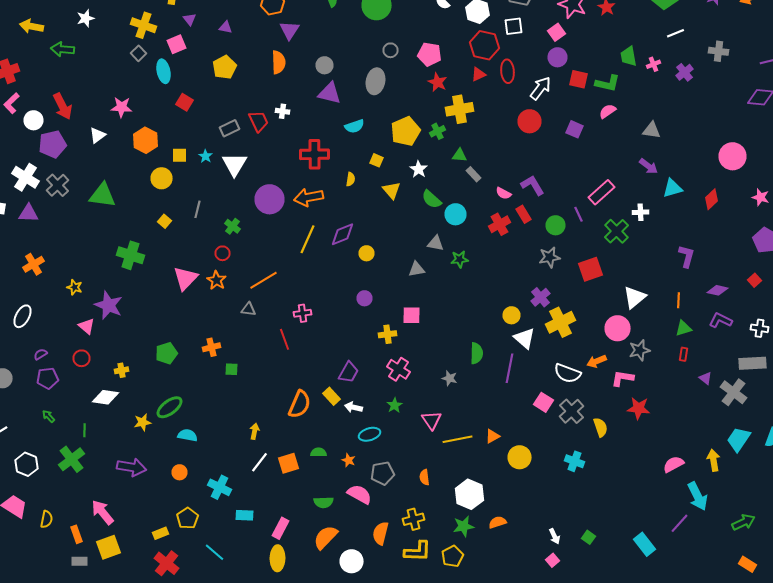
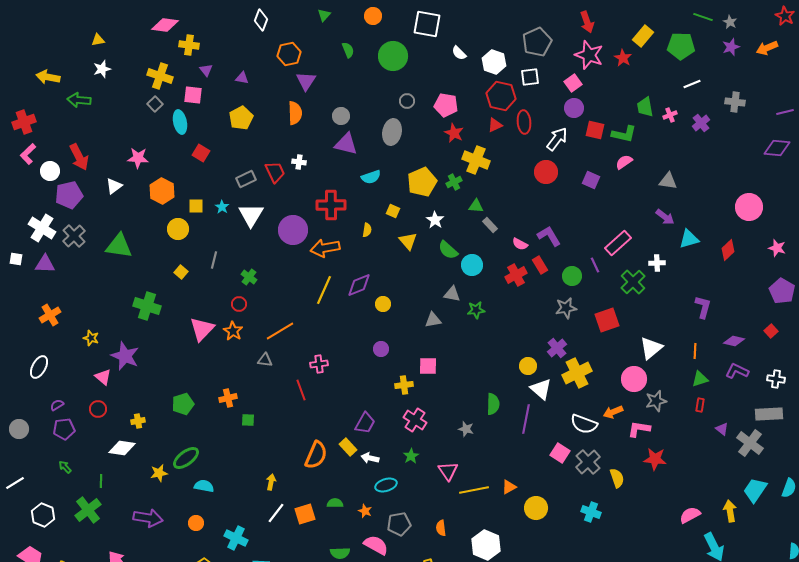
pink square: (176, 44) -> (193, 95), turned 30
yellow cross: (460, 109) -> (476, 160), turned 32
purple circle: (270, 199) -> (293, 230), moved

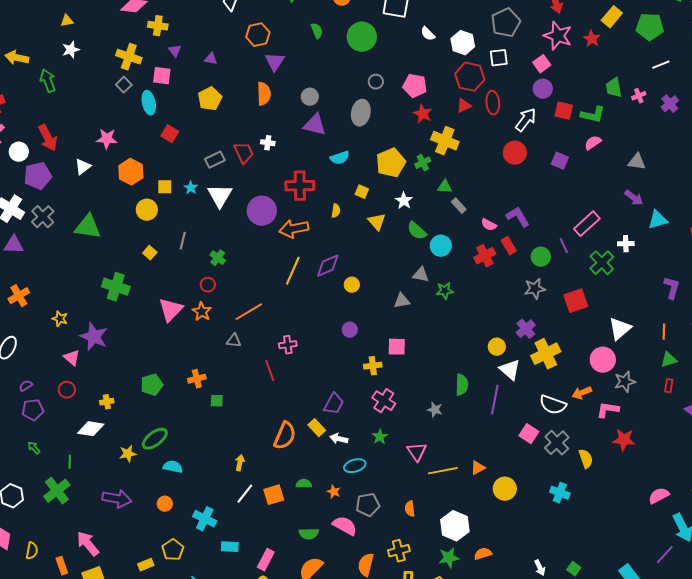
green arrow: (79, 100) -> (48, 81), turned 65

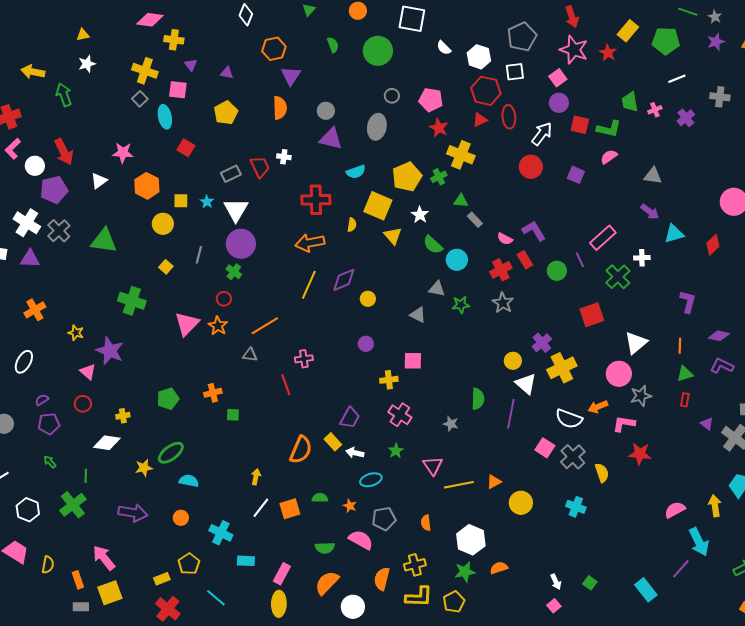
yellow square: (362, 192) -> (378, 206), size x2.0
purple circle: (262, 211) -> (241, 244), moved
gray star: (535, 289) -> (503, 303), moved, turned -30
gray triangle: (402, 301) -> (418, 315), turned 36

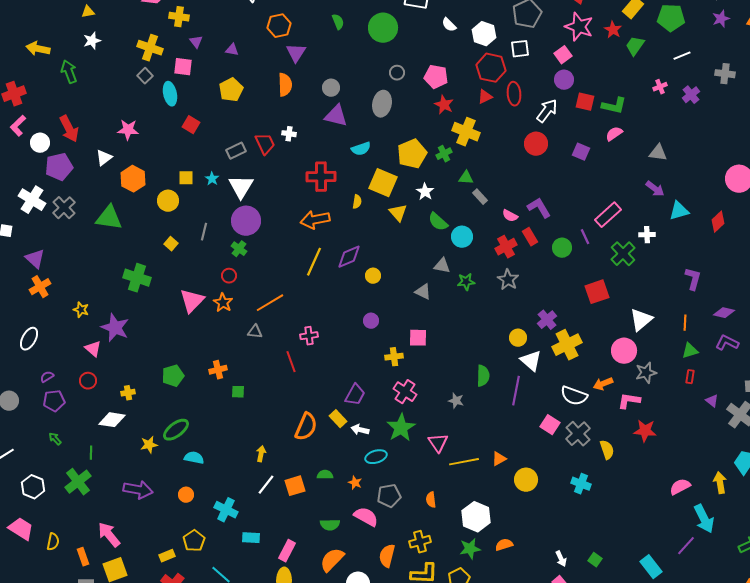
green trapezoid: (630, 102) -> (635, 46), moved, turned 45
orange hexagon: (147, 186) -> (133, 179), moved
purple triangle: (30, 259) -> (35, 259), moved, turned 40
green star: (396, 451) -> (401, 428), size x1.8

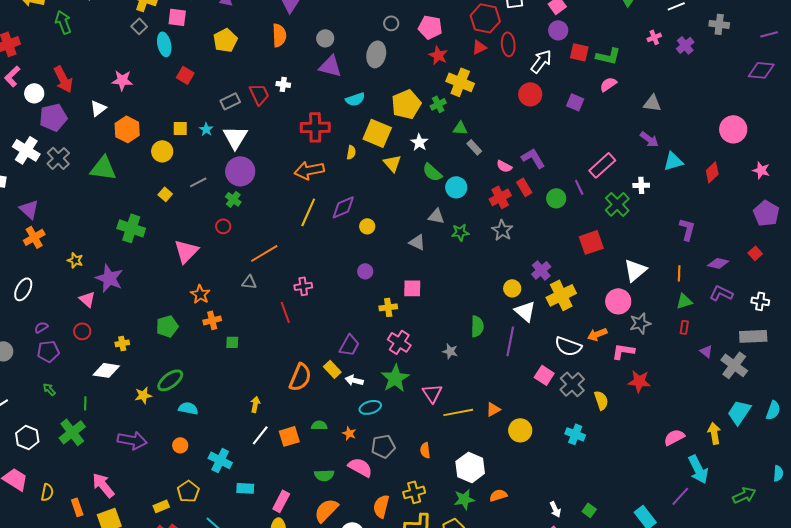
gray line: (204, 232) -> (198, 182), turned 48
orange star: (223, 303) -> (200, 294), moved

